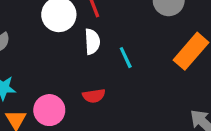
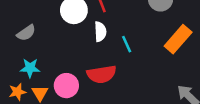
red semicircle: (94, 96) -> (102, 74), size x1.6

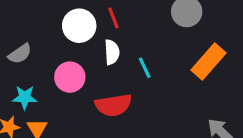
pink circle: (66, 86) -> (70, 77), moved

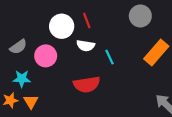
white semicircle: (112, 52) -> (86, 46), turned 102
pink circle: (70, 77) -> (46, 56), moved

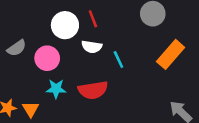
cyan star: (22, 79) -> (56, 89), moved

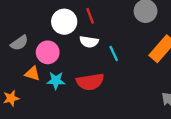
orange triangle: (31, 109) -> (32, 74), moved, turned -42

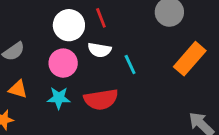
pink circle: (48, 52) -> (63, 63), moved
orange triangle: (32, 74) -> (18, 89), moved

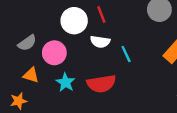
pink circle: (63, 63) -> (54, 53), moved
cyan star: (59, 98) -> (65, 82), turned 30

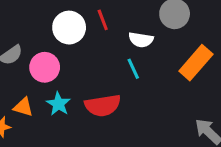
white semicircle: (100, 42) -> (141, 40), moved
orange triangle: (31, 75) -> (23, 107), moved

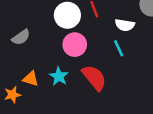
pink circle: (45, 67) -> (75, 45), moved
red semicircle: (103, 105) -> (94, 78), turned -120

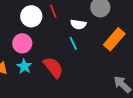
pink circle: (75, 45) -> (22, 43), moved

